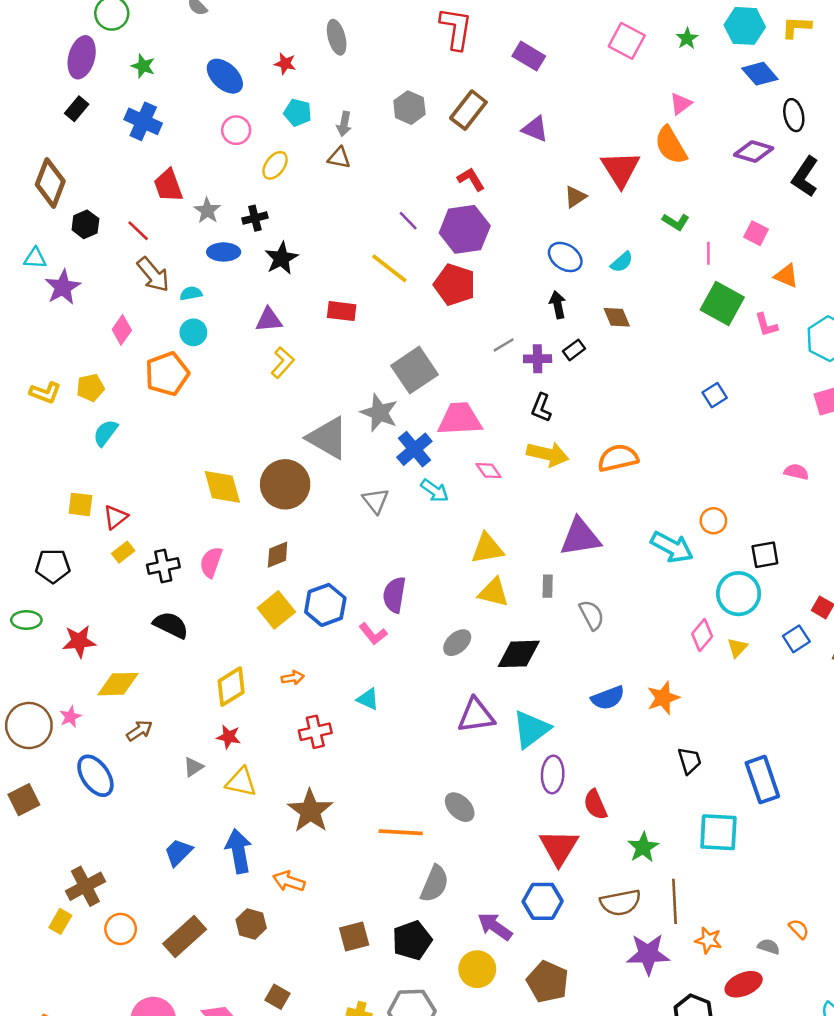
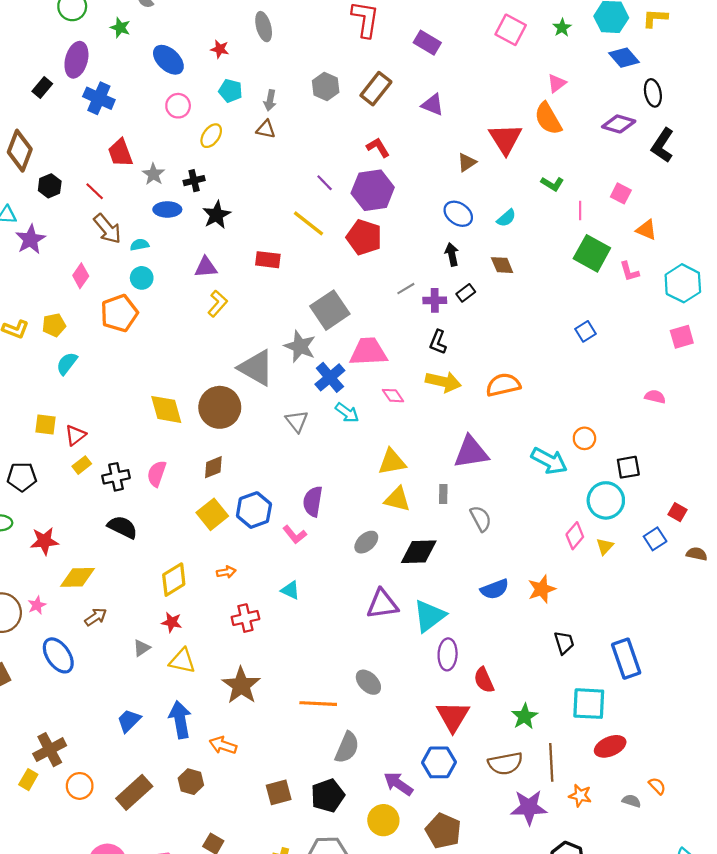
purple ellipse: (82, 57) -> (76, 60), moved
green star: (143, 66) -> (120, 28), moved
red ellipse: (744, 984) -> (610, 746), moved

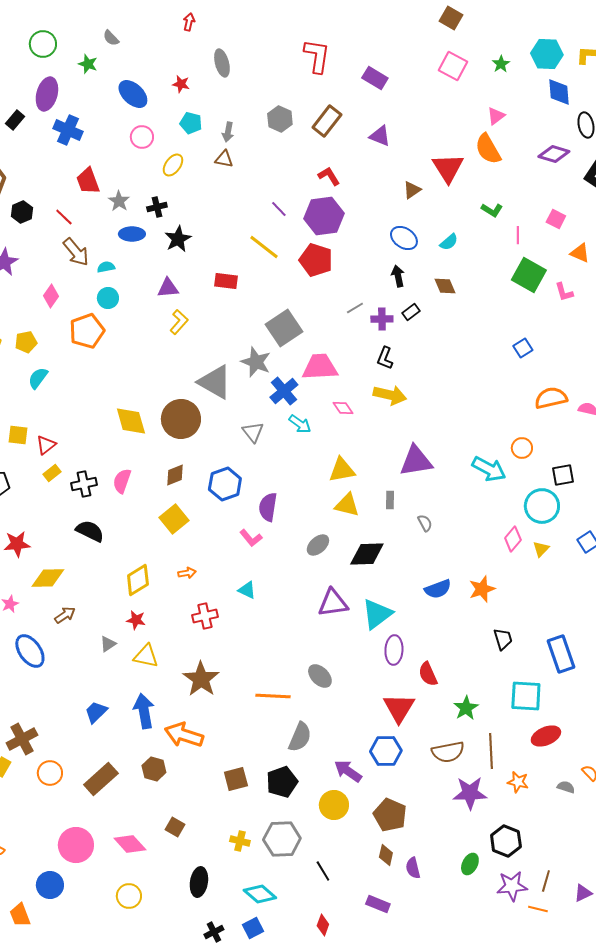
blue diamond: (624, 58) -> (559, 92), turned 36
orange semicircle: (503, 385) -> (551, 398), moved
blue hexagon: (254, 510) -> (225, 484), moved
gray semicircle: (481, 519) -> (425, 523), size x0.7
orange arrow: (223, 745) -> (184, 735), size x1.5

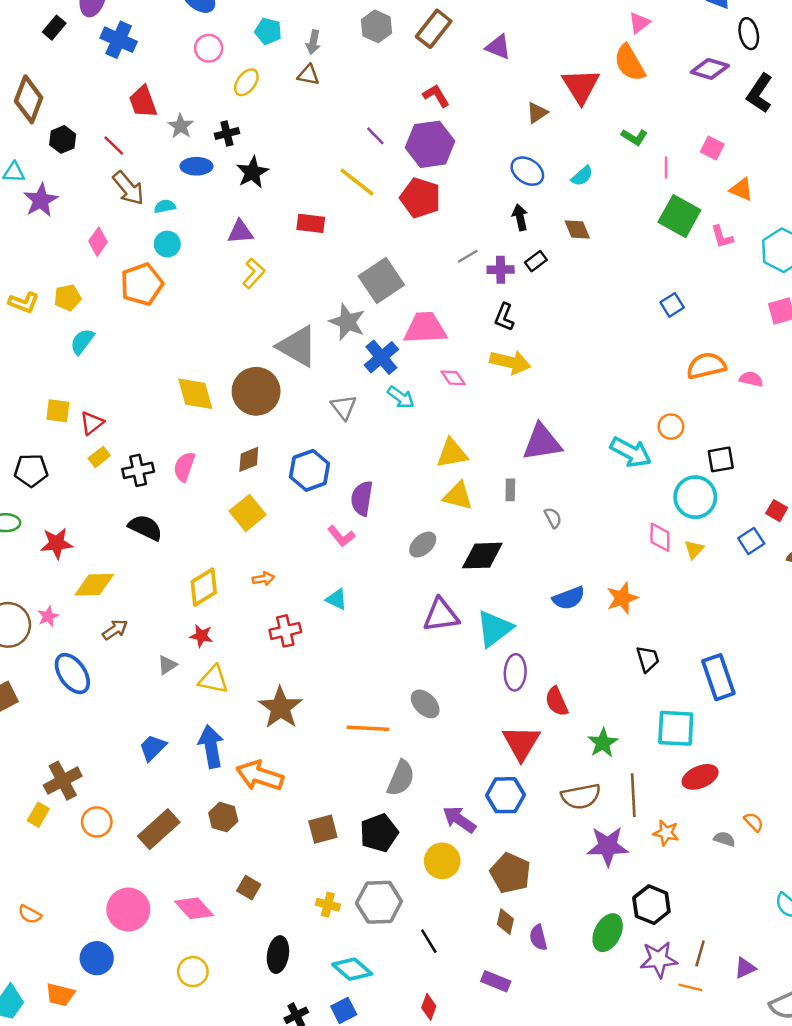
pink diamond: (513, 539) -> (660, 537), turned -40
green ellipse: (470, 864) -> (608, 933), size x1.4
orange trapezoid: (20, 915) -> (60, 995), turned -55

